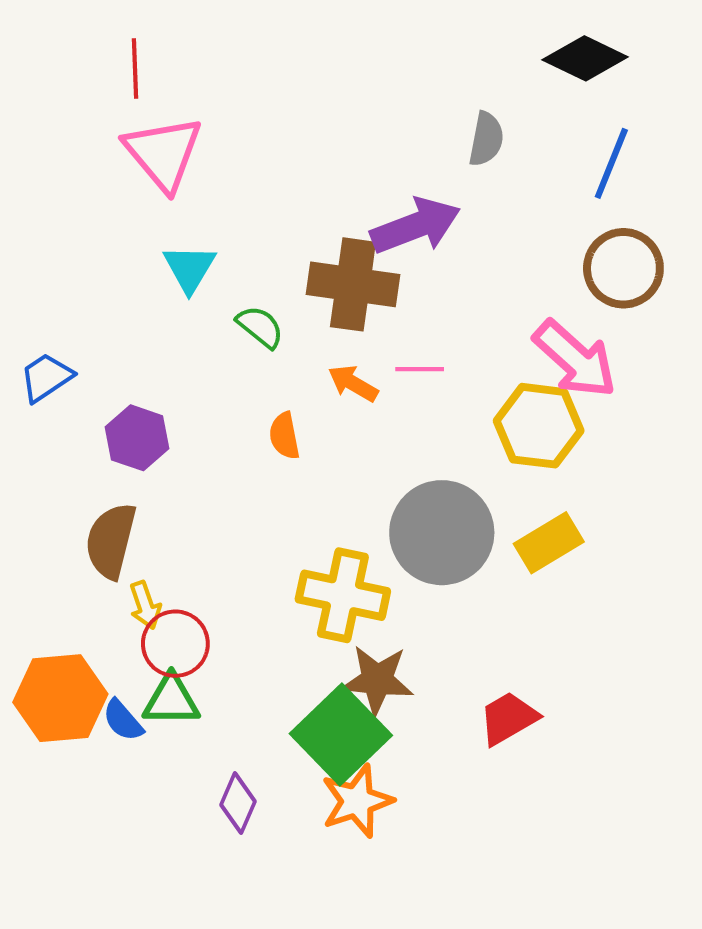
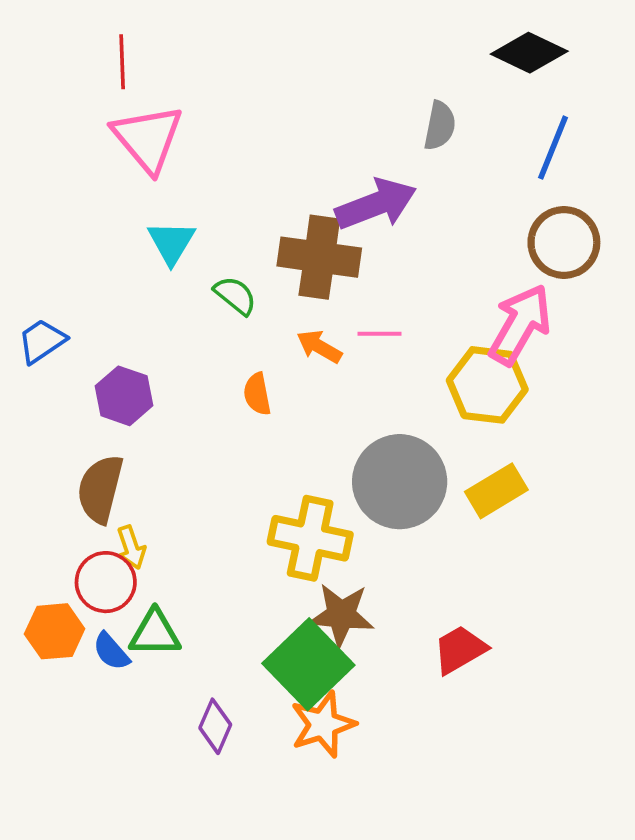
pink arrow: (575, 359) -> (520, 325), turned -102
red circle: (175, 644) -> (106, 582), moved
orange hexagon: (60, 698) -> (55, 631), size x0.7

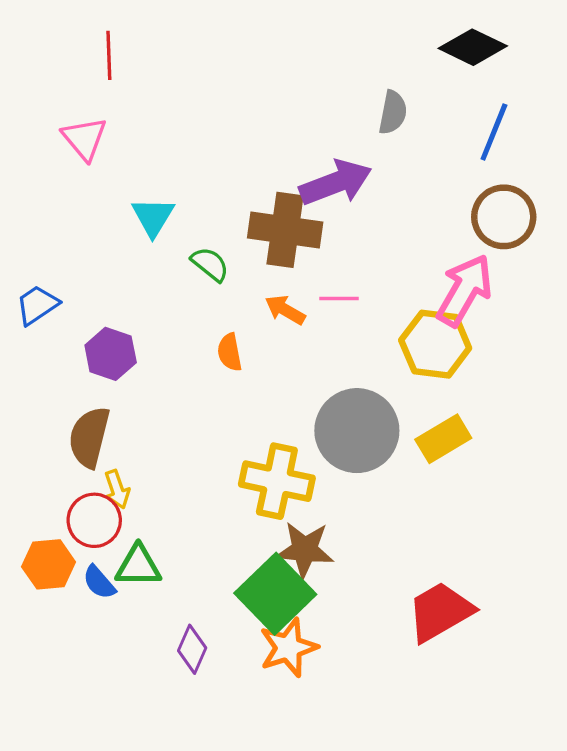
pink triangle: (148, 138) -> (84, 139), moved, size x0.7
red trapezoid: (460, 650) -> (440, 612), moved, size x1.4

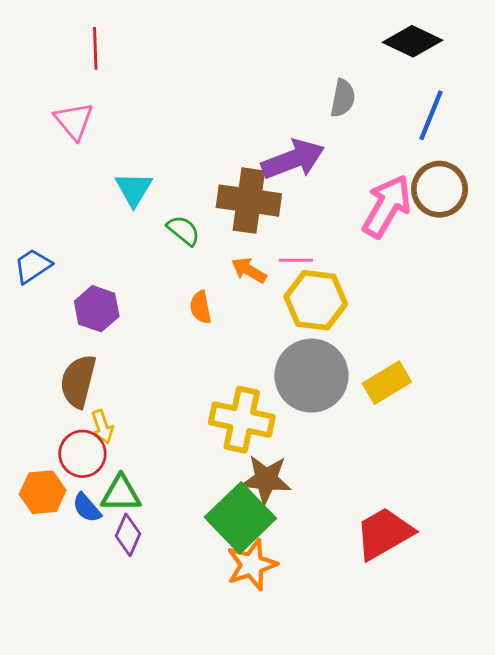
pink arrow: (465, 290) -> (387, 206), moved
yellow hexagon: (435, 344) -> (316, 300), moved
purple diamond: (192, 649) -> (128, 535), moved

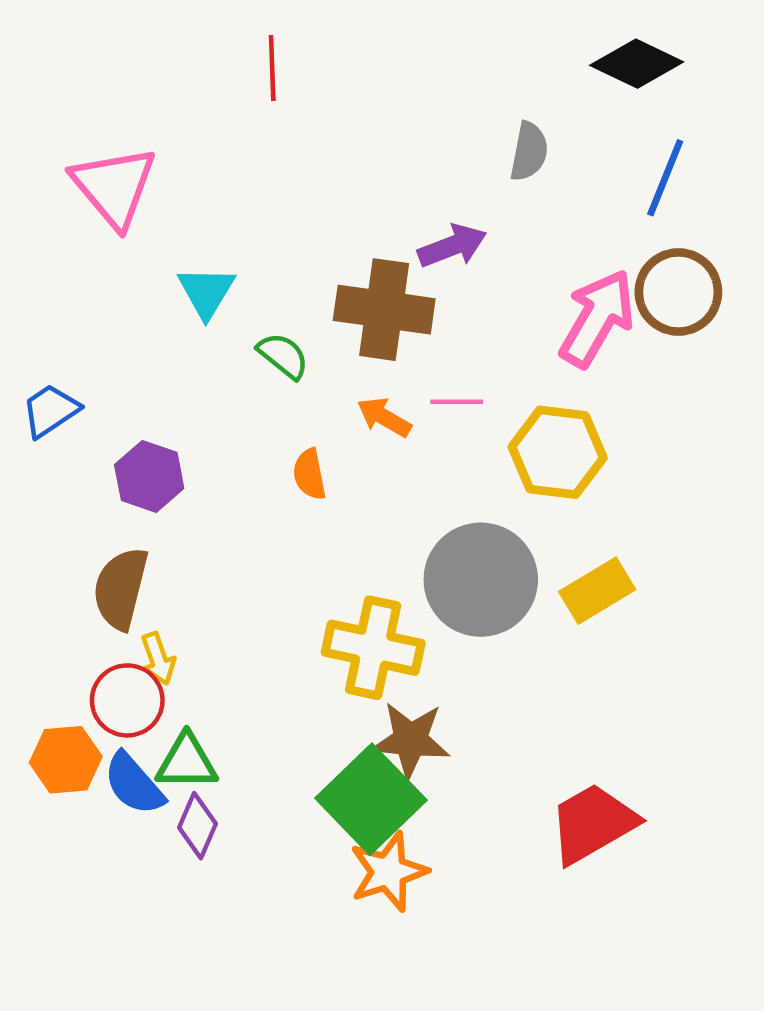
red line: (95, 48) -> (272, 68), moved
pink triangle: (74, 121) -> (114, 187), size x1.4
purple arrow: (293, 159) -> (452, 246), size x0.7
yellow hexagon: (316, 300) -> (558, 452), moved
blue semicircle: (87, 508) -> (134, 784), size x1.4

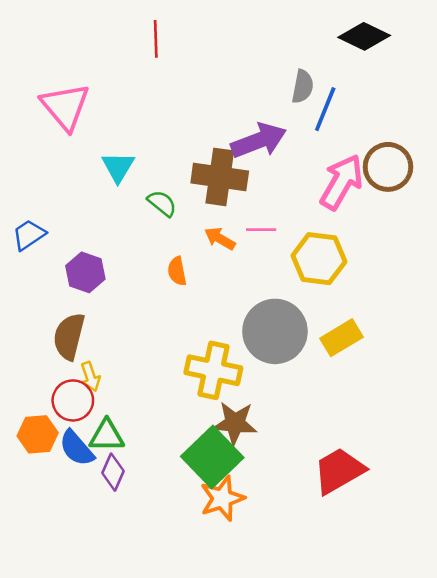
blue line: (665, 178) -> (325, 109), moved
purple arrow: (452, 246) -> (259, 141), size x1.4

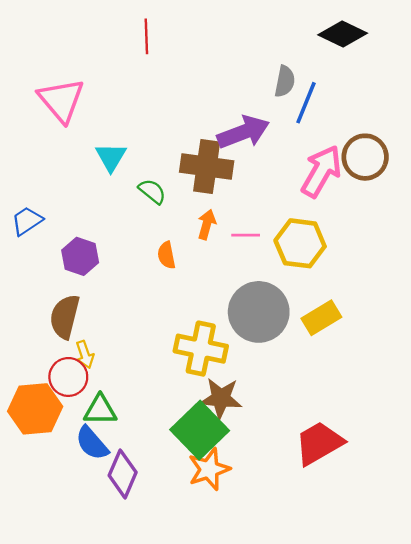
pink line: (261, 230) -> (246, 235), moved
orange arrow: (220, 238) -> (207, 224), turned 76
orange hexagon: (38, 434) -> (35, 409), size x1.4
blue semicircle: (77, 448) -> (92, 443), moved
purple diamond: (113, 472) -> (123, 474), moved, size x1.4

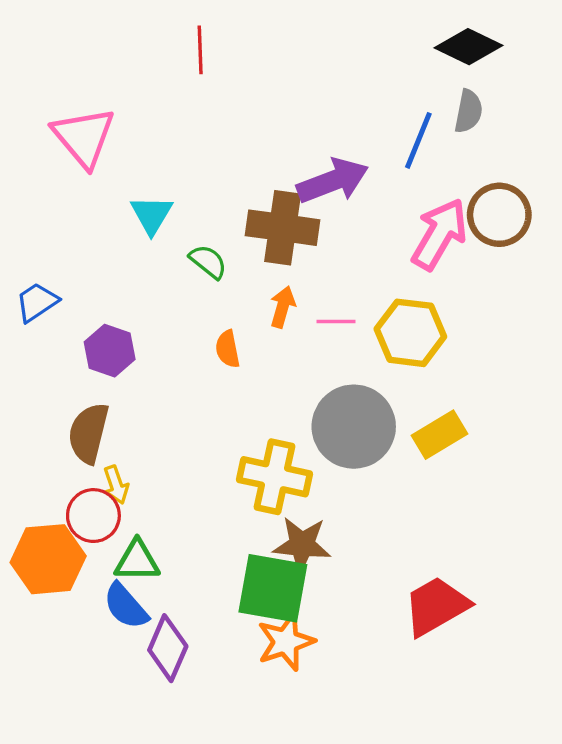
gray semicircle: (285, 81) -> (469, 111), moved
green square: (200, 430) -> (273, 588), turned -36

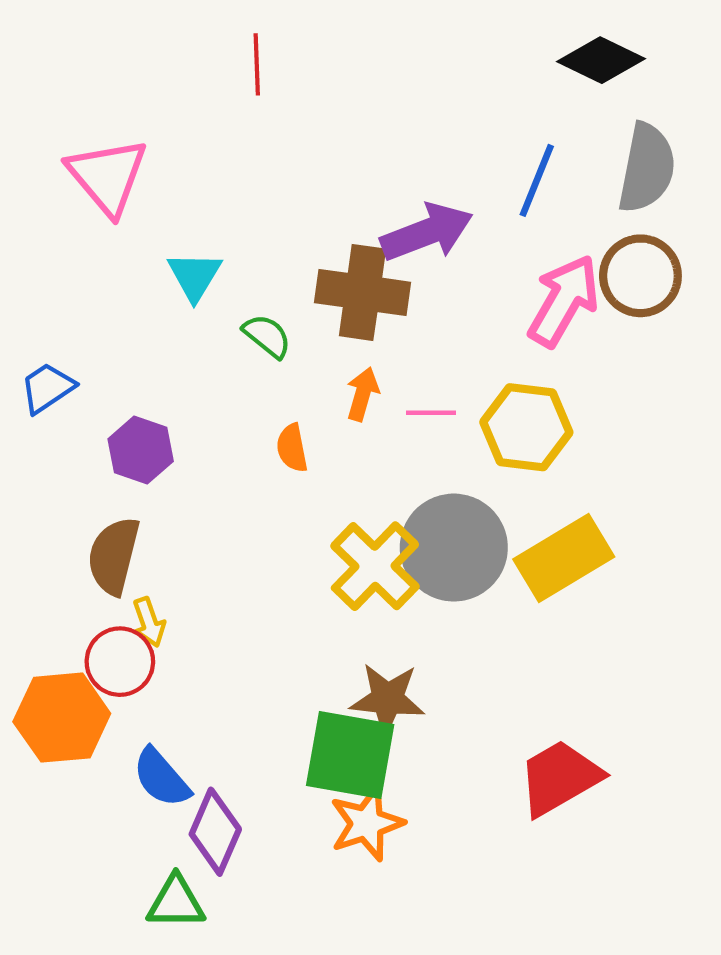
gray semicircle: (469, 111) -> (647, 168), moved, size x1.6
yellow rectangle: (439, 435) -> (564, 558), size x1.4
yellow cross: (274, 477) -> (375, 566), moved, turned 32
green triangle: (137, 561) -> (176, 902), moved

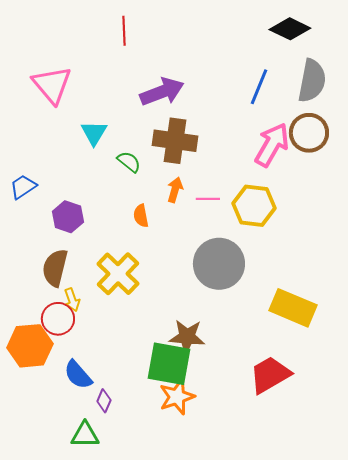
purple arrow: (427, 232) -> (162, 92), moved
yellow rectangle: (564, 558) -> (293, 308), moved, turned 54
yellow cross: (375, 566) -> (118, 274), moved
purple diamond: (215, 832) -> (104, 401), size x0.6

